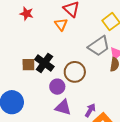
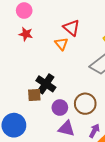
brown square: (28, 65) -> (34, 95), moved
brown circle: (75, 72) -> (85, 104), moved

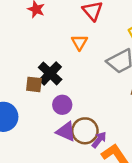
orange triangle: (61, 44) -> (79, 42), moved
brown circle: (85, 104) -> (85, 131), moved

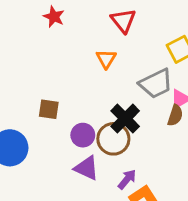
black cross: (50, 73) -> (125, 119), moved
brown circle: (85, 131) -> (113, 139), moved

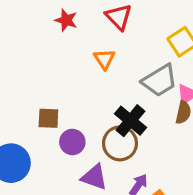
red star: (54, 17) -> (66, 20), moved
purple circle: (83, 135) -> (72, 142), moved

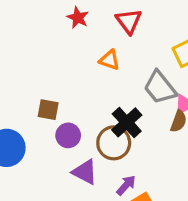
orange triangle: (104, 59) -> (110, 60), turned -45
gray trapezoid: (160, 80) -> (160, 88), turned 75

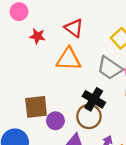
orange triangle: (110, 60) -> (69, 59), size x1.6
brown square: (48, 110) -> (36, 107), size x1.5

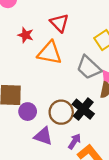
red star: (37, 36) -> (26, 35), moved
black cross: (94, 99) -> (83, 109), moved

